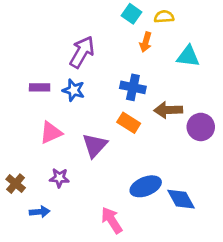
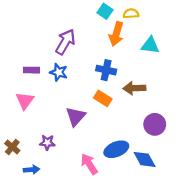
orange arrow: (146, 42) -> (116, 34), size x1.5
purple circle: (201, 127) -> (155, 124), moved
pink triangle: (51, 133) -> (25, 101), moved, turned -30
pink arrow: (112, 220) -> (89, 164), moved

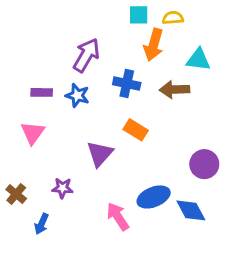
cyan square: (105, 11) -> (139, 15), turned -35
blue cross: (106, 70) -> (127, 84), moved
brown arrow: (134, 88) -> (174, 89), moved
blue arrow: (31, 170) -> (42, 224), turned 119

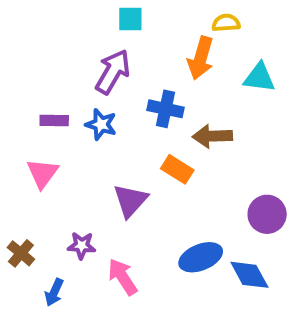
cyan square: (139, 15) -> (130, 19), moved
brown arrow: (174, 89) -> (212, 136), moved
pink arrow: (118, 216) -> (123, 277), moved

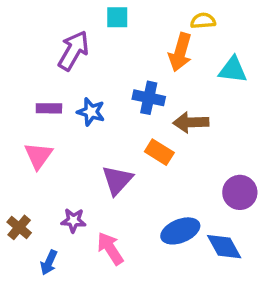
purple arrow: (113, 72) -> (73, 51), moved

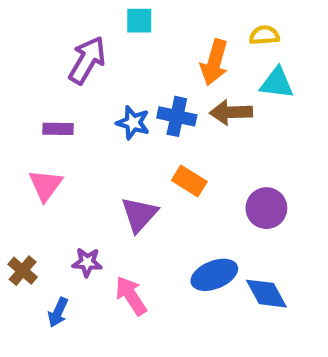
yellow semicircle: (203, 21) -> (264, 35), moved
blue star: (91, 112) -> (133, 123), moved
brown arrow: (191, 122) -> (231, 112), moved
purple circle: (240, 192) -> (266, 208), moved

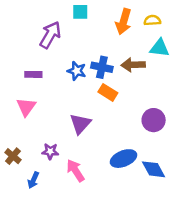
orange arrow: (214, 62) -> (124, 22), moved
orange rectangle: (189, 181) -> (108, 92), moved

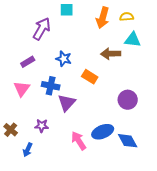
blue cross: (102, 67) -> (51, 86), moved
purple rectangle: (33, 74) -> (28, 62), turned -32
pink arrow: (75, 171) -> (79, 141), moved

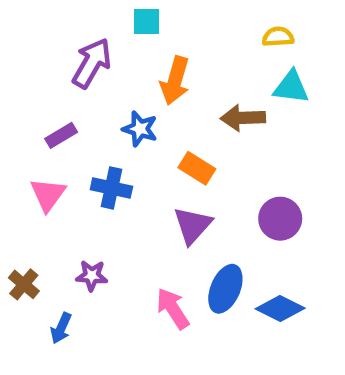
orange arrow: (103, 18) -> (175, 81), moved
purple triangle: (67, 103) -> (193, 225), moved
blue ellipse: (103, 132) -> (225, 289), turned -45
blue diamond: (128, 141) -> (280, 308), turned -35

